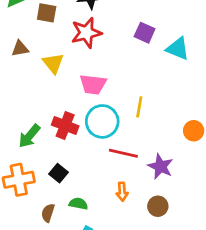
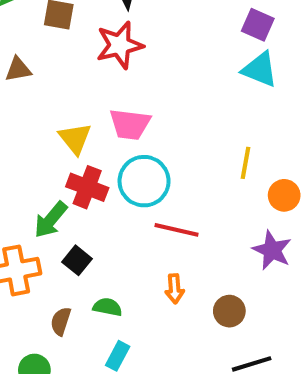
purple square: (145, 33) -> (258, 25), moved
yellow triangle: (53, 63) -> (75, 138), moved
yellow line: (139, 107) -> (246, 163), moved
green arrow: (29, 136) -> (51, 220), moved
purple star: (160, 166) -> (272, 250), moved

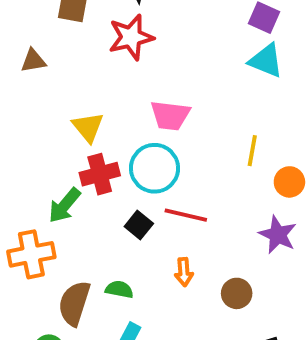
pink trapezoid: (130, 124) -> (170, 115), moved
red cross: (87, 187) -> (100, 174), turned -36
black square: (77, 260) -> (139, 225), moved
brown semicircle: (61, 321) -> (74, 303), size x1.6

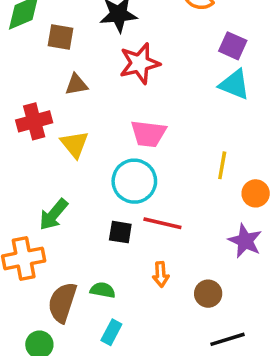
red star: (131, 37) -> (140, 63), moved
brown triangle: (33, 61) -> (76, 84), moved
red cross: (100, 174) -> (34, 121), moved
black square: (139, 225) -> (120, 232), turned -30

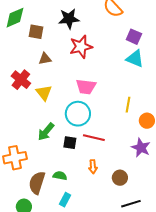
red cross: (34, 121) -> (21, 80), turned -36
green arrow: (53, 215) -> (46, 132), moved

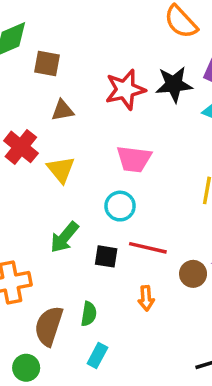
black star: (69, 19) -> (174, 84), moved
cyan circle: (78, 114) -> (120, 206), size x0.7
green semicircle: (60, 176) -> (89, 314), turned 88
brown circle: (120, 178) -> (193, 274), moved

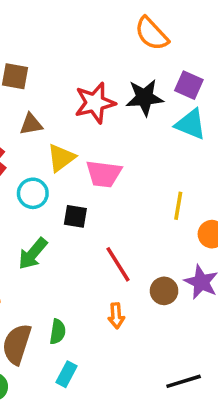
yellow triangle: (61, 170) -> (61, 158), moved, turned 32
cyan circle: (120, 206) -> (33, 193), moved
red line: (148, 248) -> (118, 264), turned 45
black square: (106, 256) -> (75, 216), moved

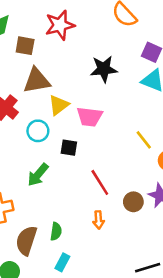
black star: (145, 98) -> (104, 69), moved
red star: (95, 103) -> (60, 25), moved
brown triangle: (31, 124) -> (37, 81), size x1.6
yellow line: (178, 206) -> (144, 140), turned -48

